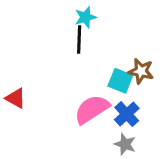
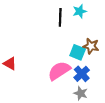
cyan star: (85, 17) -> (80, 11), moved
black line: (79, 39) -> (60, 17), moved

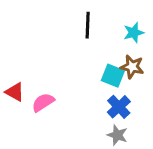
cyan star: (80, 11) -> (134, 33), moved
pink semicircle: (59, 71) -> (43, 102), moved, size x0.7

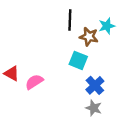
brown star: (132, 67) -> (89, 37), moved
cyan square: (113, 76) -> (78, 60), moved

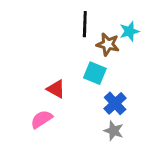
red triangle: (12, 73) -> (56, 89), moved
pink semicircle: (34, 82) -> (42, 119), moved

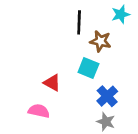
cyan star: (129, 31) -> (121, 14), moved
pink semicircle: (42, 119) -> (39, 111), turned 45

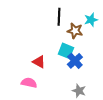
cyan star: (121, 14) -> (91, 20), moved
blue cross: (107, 96) -> (75, 61), moved

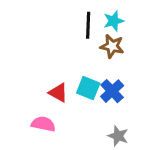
cyan star: (91, 20) -> (114, 21), moved
cyan square: (66, 51) -> (88, 88), moved

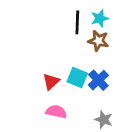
red triangle: (58, 93) -> (51, 81), turned 48
pink semicircle: (43, 124) -> (56, 112), moved

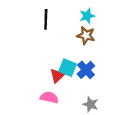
black line: (77, 22) -> (46, 19), moved
red triangle: (51, 81) -> (57, 76), moved

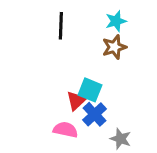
brown star: (86, 35) -> (114, 47), turned -30
blue cross: (86, 70) -> (95, 114), moved

